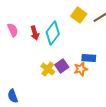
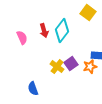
pink semicircle: (13, 30) -> (22, 38), moved
blue semicircle: (13, 96) -> (33, 89), moved

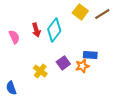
yellow cross: (57, 67) -> (40, 71), moved
blue semicircle: (33, 89) -> (11, 88), moved

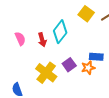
red arrow: (36, 30) -> (42, 40), moved
yellow cross: (40, 71) -> (46, 73), size x1.5

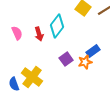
blue rectangle: (96, 57) -> (93, 51), turned -40
yellow cross: (46, 73) -> (32, 77), moved

